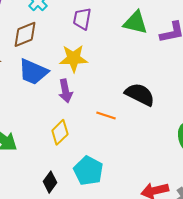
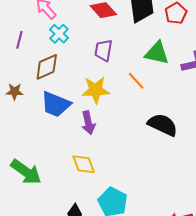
orange line: (106, 115) -> (136, 81), moved, turned 30
yellow diamond: (60, 132) -> (84, 164), turned -65

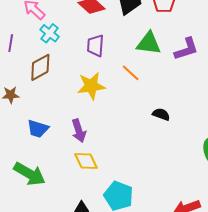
blue trapezoid: (56, 104) -> (38, 129), moved, size x0.7
purple arrow: (88, 123) -> (79, 131), moved
black semicircle: (163, 125) -> (161, 114), size x0.6

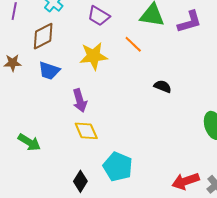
purple trapezoid: (95, 46) -> (99, 16), turned -65
blue trapezoid: (38, 129) -> (49, 71), moved
green arrow: (29, 174) -> (29, 142), size x0.7

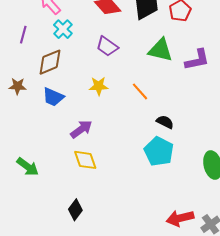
orange line: (133, 44) -> (140, 91), moved
yellow star: (93, 56) -> (99, 86), size x0.7
purple arrow: (80, 101) -> (81, 129), turned -115
cyan pentagon: (118, 167) -> (159, 151), moved

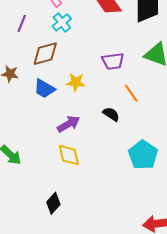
purple trapezoid: (107, 46) -> (113, 61), moved, turned -50
yellow star: (99, 86) -> (76, 82), moved
black semicircle: (165, 122) -> (111, 114), moved

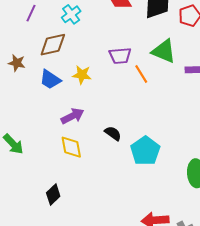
orange line: (131, 93) -> (141, 74), moved
black semicircle: (111, 114) -> (113, 133), moved

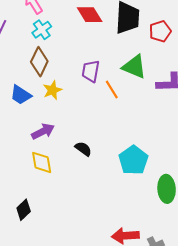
brown diamond: (53, 45) -> (39, 62), moved, turned -52
purple trapezoid: (120, 56) -> (91, 71), turned 105
yellow star: (82, 75) -> (52, 90), turned -30
cyan pentagon: (145, 151) -> (133, 160), moved

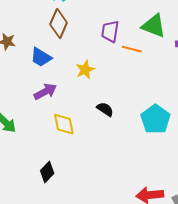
orange line: (112, 89) -> (132, 49), turned -42
yellow star: (52, 90) -> (85, 70), moved
purple arrow: (43, 131) -> (45, 92), moved

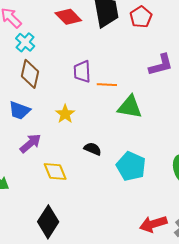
green triangle: (154, 26) -> (130, 107), moved
cyan pentagon: (156, 119) -> (131, 166), moved
black diamond: (47, 172) -> (48, 222), size x1.5

